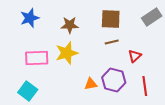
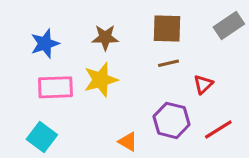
blue star: (30, 18) -> (45, 44), moved
orange triangle: (91, 84) -> (128, 142), moved, turned 40
red line: (145, 86) -> (218, 130), turned 66

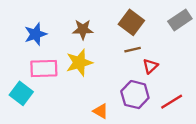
brown square: (167, 28) -> (131, 22), turned 35
red triangle: (203, 84) -> (150, 66), moved
cyan square: (42, 137) -> (21, 93), moved

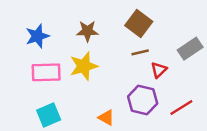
gray rectangle: (180, 20) -> (190, 49), moved
cyan square: (21, 93) -> (49, 115), moved, turned 30

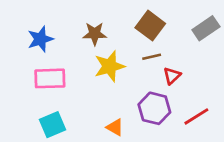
gray rectangle: (190, 49) -> (206, 28), moved
yellow star: (84, 66) -> (110, 66), moved

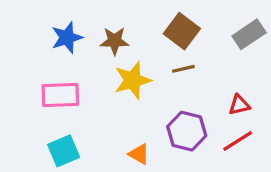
blue star: (40, 39) -> (67, 38), moved
red triangle: (172, 76) -> (239, 105), moved, turned 30

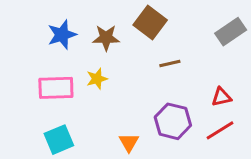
brown square: (182, 31) -> (150, 23), moved
yellow star: (133, 80) -> (97, 79), moved, size x0.6
orange triangle: (139, 154) -> (129, 143), turned 30

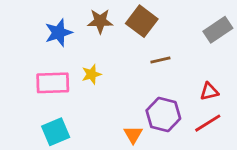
brown star: (106, 38) -> (100, 21), moved
orange triangle: (129, 143) -> (133, 135), moved

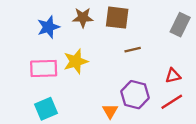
brown square: (142, 21) -> (117, 18), turned -30
gray rectangle: (218, 30) -> (180, 25), turned -30
yellow star: (92, 74) -> (76, 61), size x1.5

